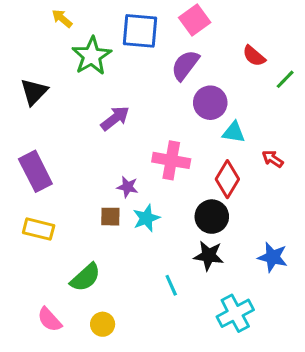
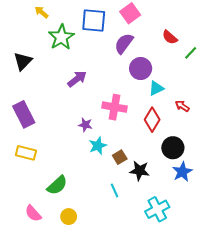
cyan triangle: (234, 132) -> (156, 88), turned -35
brown square: (110, 217) -> (120, 157), moved, turned -32
black circle: (212, 217) -> (173, 148), moved
blue star: (273, 257) -> (182, 172), turned 30

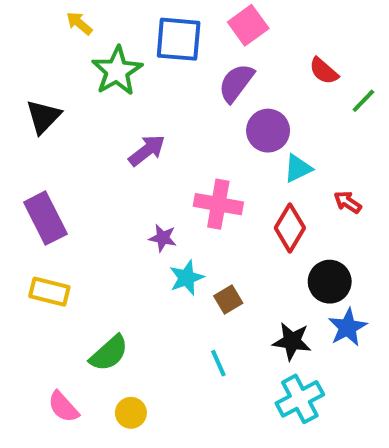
black star: (140, 171) -> (292, 341), moved

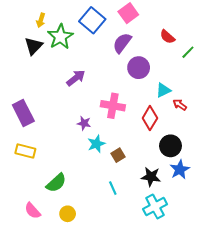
yellow arrow: (79, 23) -> (41, 20), moved, turned -112
blue square: (179, 39) -> (92, 20), turned 35
black triangle: (43, 117) -> (34, 46), moved
cyan triangle: (298, 168) -> (163, 90), moved

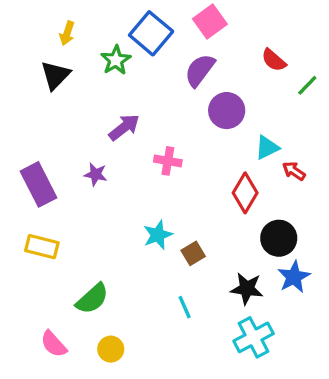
green star: (60, 37) -> (116, 60), moved, size x0.7
pink cross: (113, 106) -> (168, 161), moved, size x0.7
purple star: (84, 123) -> (96, 174), moved

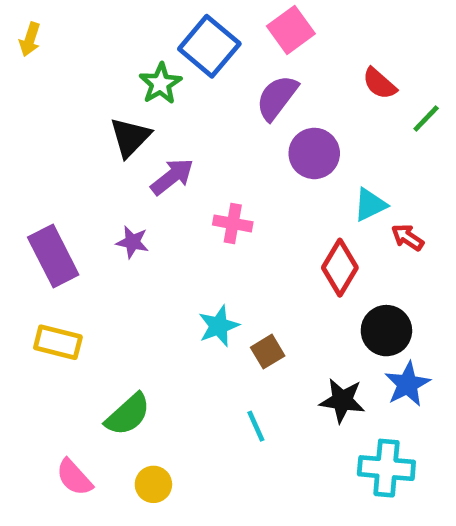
yellow arrow: (67, 33) -> (30, 39), moved
black triangle: (55, 75) -> (130, 137), moved
cyan cross: (254, 337) -> (386, 468), moved, turned 33

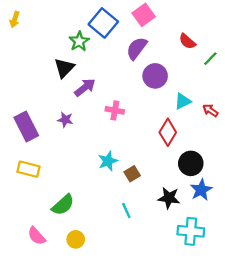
red arrow: (407, 237) -> (210, 110), moved

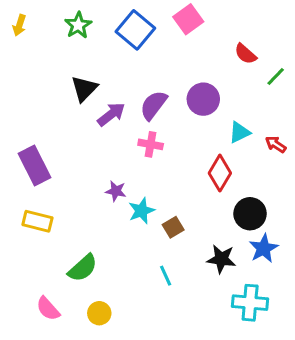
green star: (79, 41) -> (78, 25), moved
purple semicircle: (137, 48) -> (154, 105), moved
purple star: (65, 120) -> (116, 191), moved

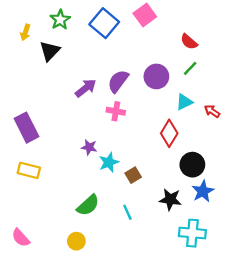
yellow arrow: (19, 25) -> (25, 32), moved
green line: (276, 77) -> (190, 68), moved
black triangle: (84, 89) -> (50, 51), moved
green semicircle: (83, 268) -> (88, 205), moved
pink semicircle: (48, 309) -> (21, 238), moved

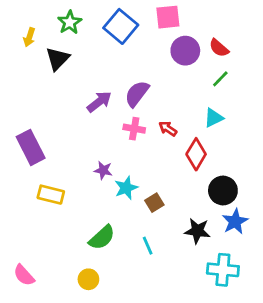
pink square: (145, 15) -> (168, 17), turned 30
purple circle: (156, 76) -> (185, 51), moved
red arrow: (212, 111) -> (168, 129), moved
yellow rectangle: (29, 170) -> (51, 195), moved

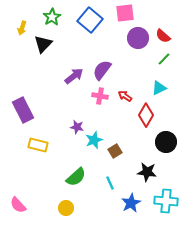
blue star: (235, 221) -> (131, 203), moved

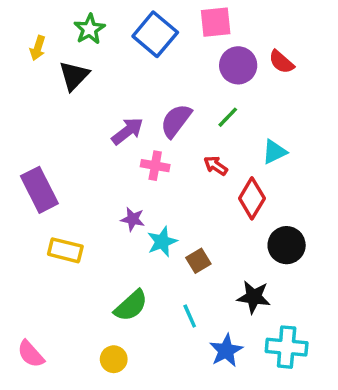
green line: (164, 59) -> (228, 117), moved
pink cross: (100, 96) -> (155, 166), moved

